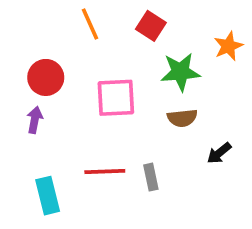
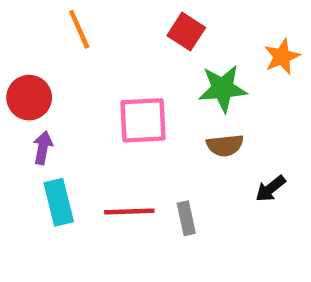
orange line: (90, 24) -> (79, 29), moved
red circle: (46, 77) -> (29, 98), moved
cyan rectangle: (48, 196) -> (59, 202), moved

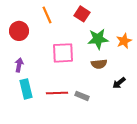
orange line: (79, 29) -> (47, 15), moved
orange star: (282, 57) -> (124, 41), moved
red circle: (29, 98) -> (19, 31), moved
gray rectangle: (186, 218) -> (82, 96), turned -56

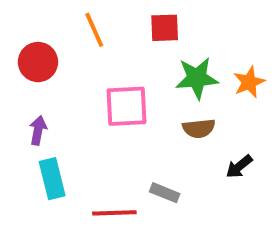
red square: (82, 14) -> (165, 28), turned -35
red line: (57, 93) -> (114, 213), moved

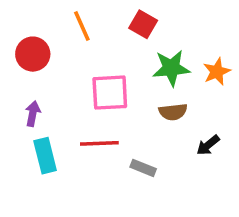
red square: (165, 28) -> (143, 24), turned 32
red line: (114, 213) -> (99, 143), moved

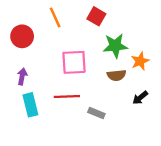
orange star: (217, 72) -> (140, 61), moved

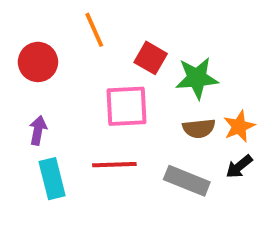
red square: (96, 16) -> (151, 58), moved
orange star: (140, 61) -> (239, 126), moved
gray rectangle: (96, 113) -> (187, 181), moved, size x1.5

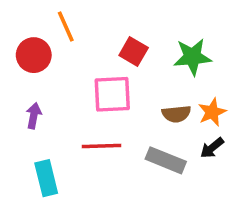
orange line: (94, 30) -> (66, 27), moved
green star: (197, 78) -> (192, 57), moved
cyan rectangle: (52, 179) -> (46, 178), moved

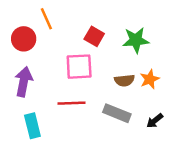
purple arrow: (34, 116) -> (24, 82), size x1.6
black arrow: (212, 148) -> (155, 121), moved

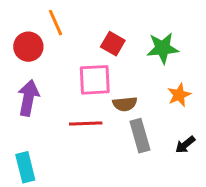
brown semicircle: (124, 80) -> (125, 104), moved
gray rectangle: (117, 113) -> (140, 136), turned 52
cyan rectangle: (32, 126) -> (25, 167), moved

